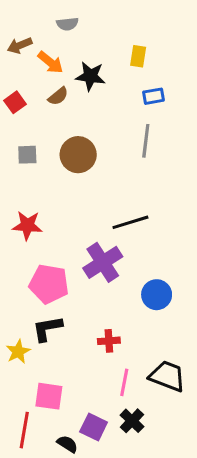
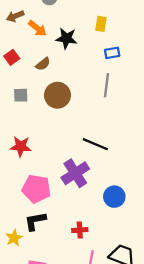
brown semicircle: (58, 96) -> (43, 64), moved
black line: (130, 222) -> (95, 144), turned 40

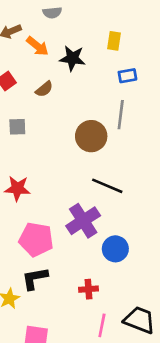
brown circle: (57, 95) -> (91, 136), moved
blue circle: (114, 197) -> (115, 249), moved

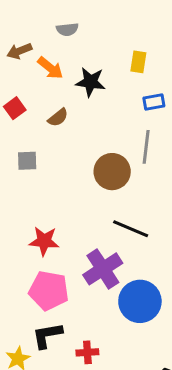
red star: (17, 188) -> (44, 241), moved
blue circle: (115, 249) -> (140, 301), size x1.4
red cross: (88, 289) -> (87, 352), moved

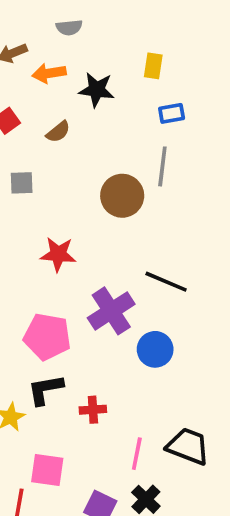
orange arrow: (50, 68) -> (49, 73), turned 132
black line: (131, 229) -> (166, 282), moved
red star: (44, 241) -> (58, 254), moved
blue circle: (140, 301) -> (155, 349), size x0.7

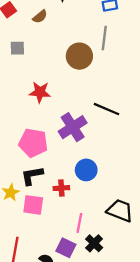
blue circle: (155, 349) -> (86, 170), moved
pink line: (137, 454) -> (79, 223), moved
pink square: (47, 470) -> (33, 205), moved

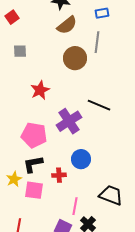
brown semicircle: (40, 17) -> (67, 25), moved, size x1.5
red star: (40, 92) -> (40, 90), turned -30

